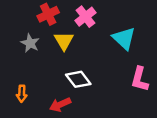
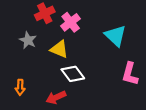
pink cross: (85, 17) -> (71, 22), moved
yellow triangle: (64, 41) -> (59, 49), moved, turned -36

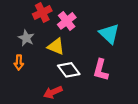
pink L-shape: (130, 74) -> (101, 70), moved
orange arrow: (20, 87) -> (19, 62), moved

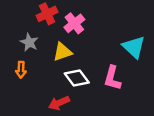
cyan triangle: (109, 34) -> (134, 47), moved
yellow triangle: (56, 47) -> (63, 52), turned -42

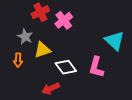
yellow triangle: (63, 52) -> (42, 50), moved

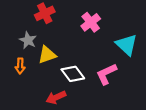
pink cross: (64, 20) -> (91, 22), moved
pink L-shape: (96, 67) -> (106, 74), turned 50

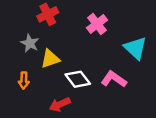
orange arrow: (20, 66) -> (24, 80), moved
pink L-shape: (106, 74) -> (114, 79), turned 60

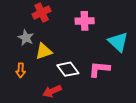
pink cross: (97, 24) -> (85, 21), turned 36
pink L-shape: (114, 79) -> (99, 69), turned -30

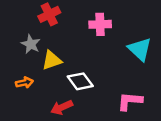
pink L-shape: (99, 69) -> (130, 101), moved
orange arrow: (21, 70) -> (24, 83), turned -104

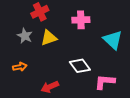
yellow triangle: (52, 60) -> (49, 38), moved
white diamond: (80, 81) -> (80, 66), moved

